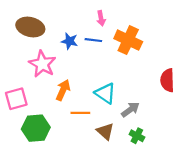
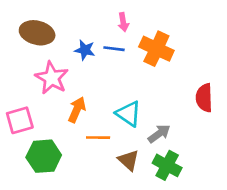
green cross: (137, 136) -> (167, 165), size x1.5

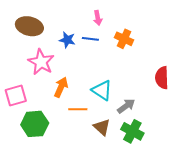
orange cross: (156, 49) -> (124, 39), size x0.7

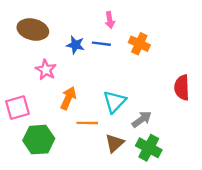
pink star: (41, 62) -> (46, 70), size x0.7
cyan triangle: (102, 90) -> (114, 102), turned 40
brown triangle: (102, 127) -> (114, 143), turned 36

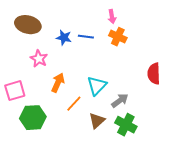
pink arrow: (110, 20) -> (112, 17), moved
orange line: (87, 123) -> (74, 104), turned -48

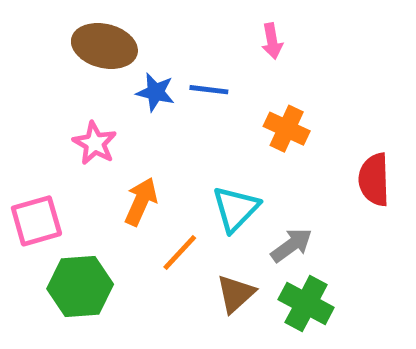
brown ellipse: (28, 25) -> (104, 46), moved
orange cross: (118, 37) -> (287, 129), moved

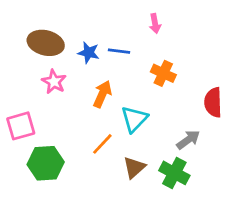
brown ellipse: (104, 46) -> (46, 43), moved
orange arrow: (141, 201) -> (102, 94), moved
gray arrow: (291, 245) -> (188, 140), moved

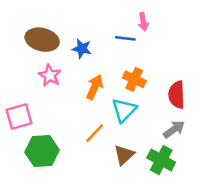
blue line: (119, 51) -> (125, 38), moved
orange cross: (163, 73) -> (134, 79), moved
red semicircle: (213, 102) -> (177, 95), moved

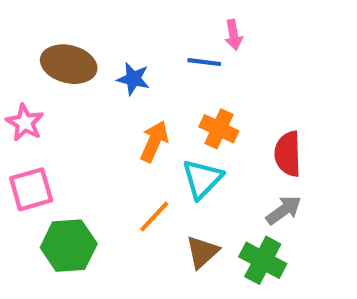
pink star: (50, 75) -> (25, 123), moved

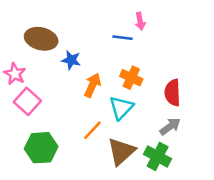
blue star: (133, 79) -> (71, 60), moved
pink square: (31, 189) -> (27, 101), moved, turned -32
brown triangle: (202, 252) -> (121, 151), size x1.4

